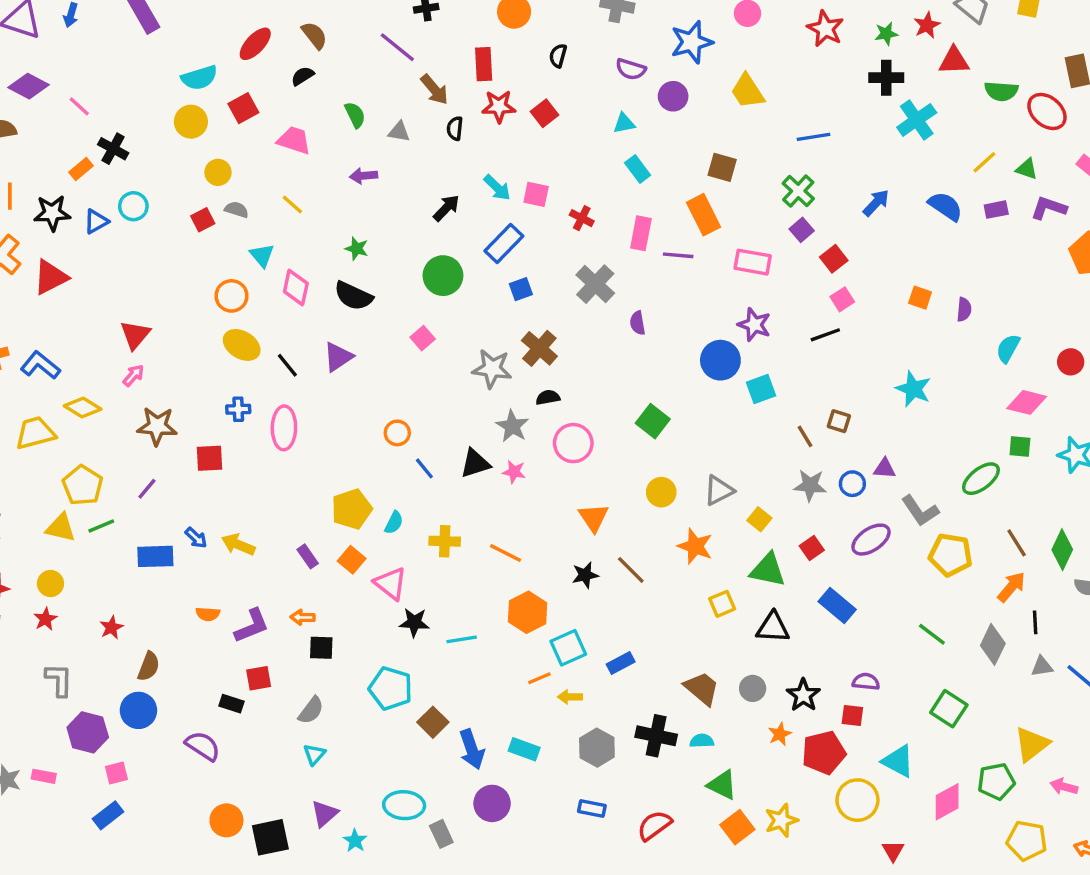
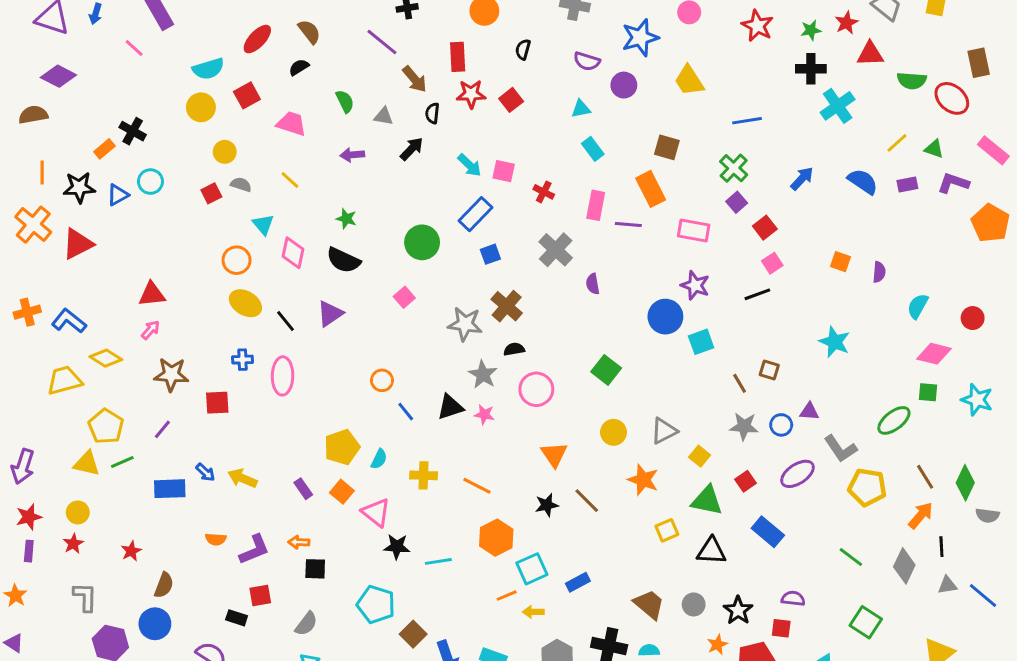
pink line: (79, 106) -> (134, 48), moved
black arrow: (446, 208) -> (412, 149), moved
red triangle: (135, 335) -> (152, 294), turned 44

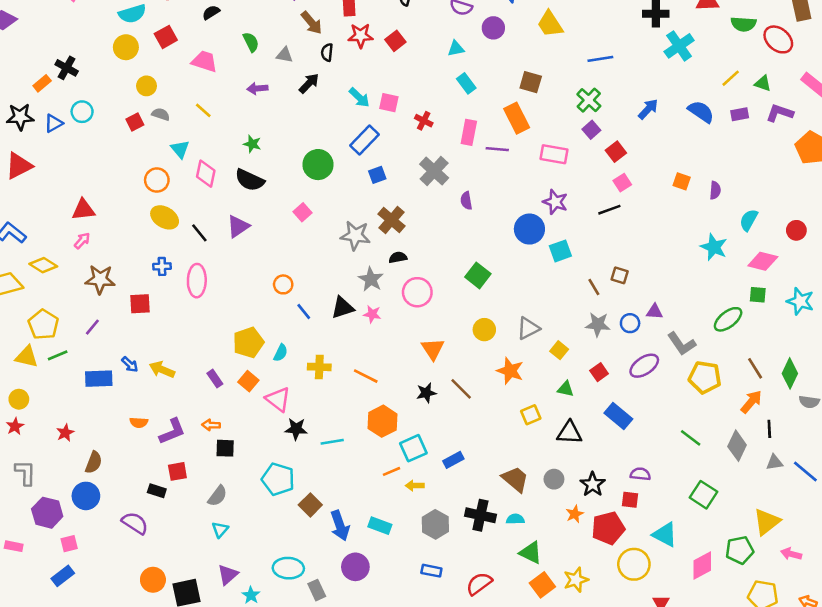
cyan star: (835, 342) -> (714, 247), moved
green triangle: (707, 501) -> (566, 389), size x0.6

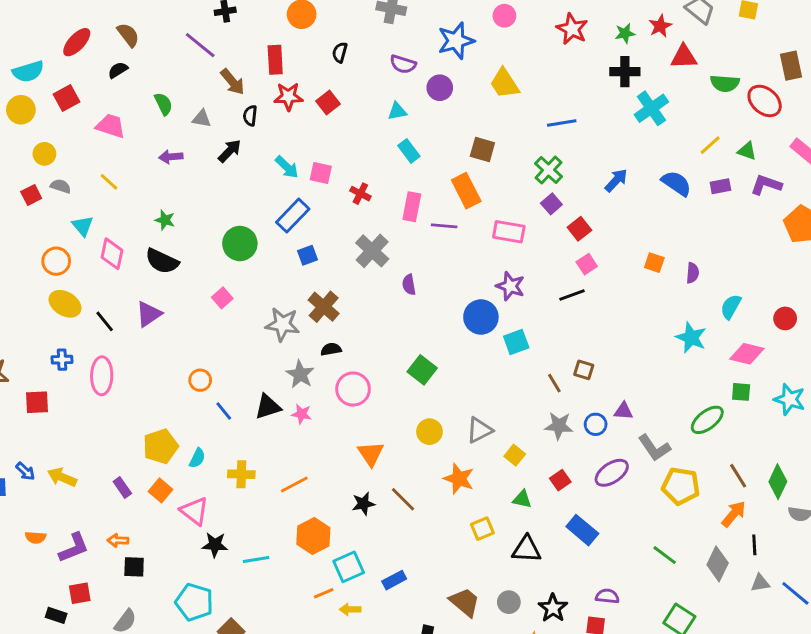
orange line: (366, 376) -> (294, 485), turned -55

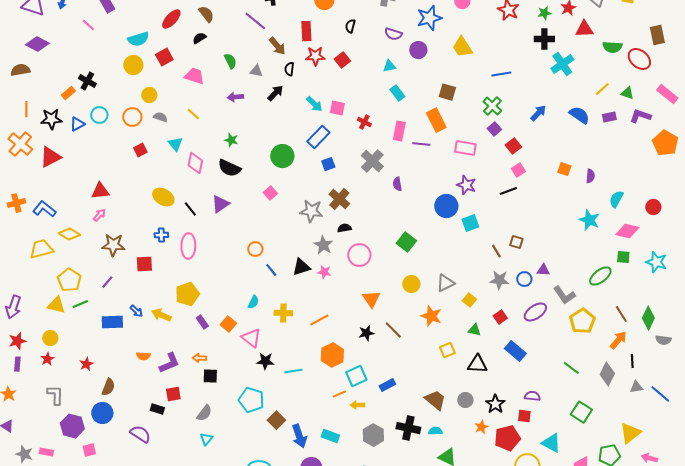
red square: (31, 195) -> (140, 150), moved
orange circle: (56, 261) -> (132, 117), moved
yellow pentagon: (161, 446) -> (187, 294), moved
yellow pentagon: (681, 486) -> (582, 321), turned 30

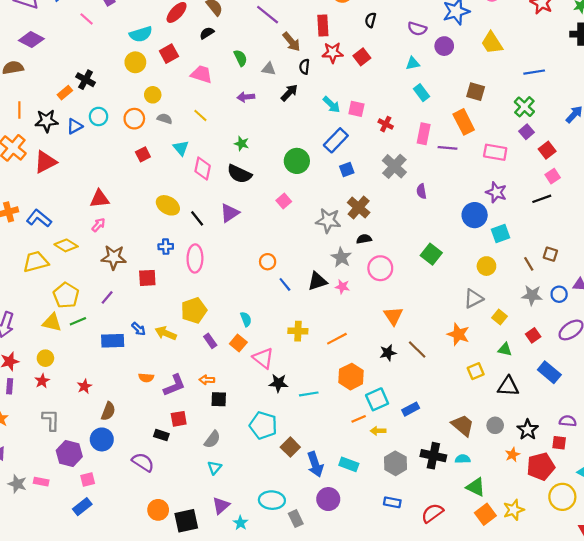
yellow circle: (411, 284) -> (486, 266), moved
cyan semicircle: (253, 302) -> (246, 319), moved, turned -48

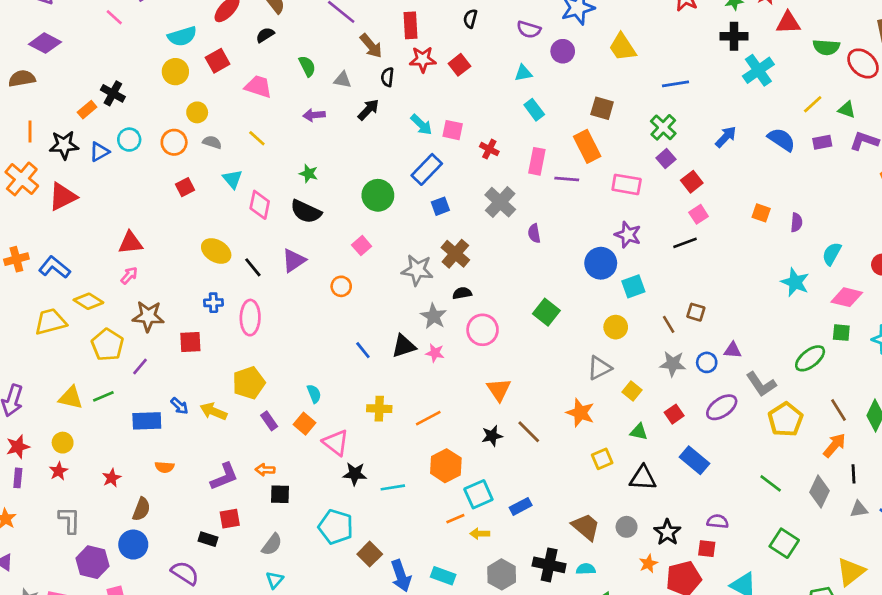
orange circle: (268, 262) -> (341, 286), moved
yellow pentagon: (66, 295) -> (107, 345), moved
orange semicircle: (146, 378) -> (165, 467), moved

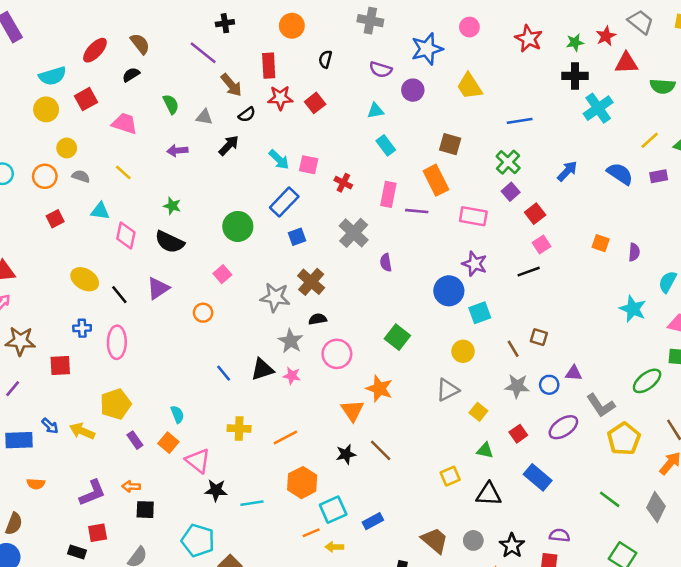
black semicircle: (387, 77) -> (247, 115), turned -132
cyan triangle: (232, 179) -> (100, 211), turned -42
orange star: (580, 413) -> (379, 389), moved

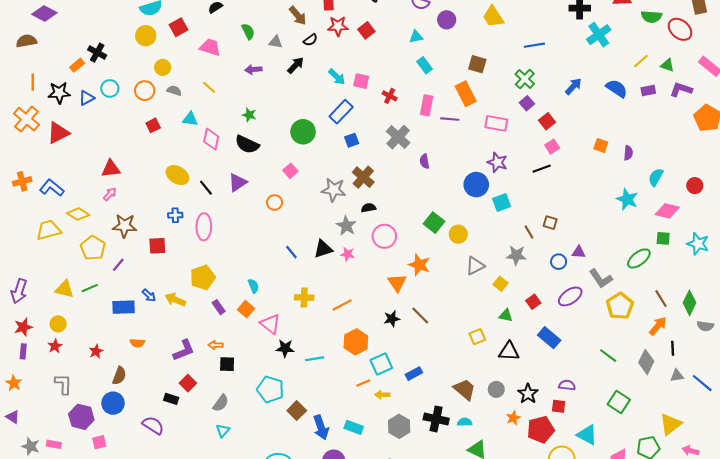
yellow circle: (463, 351) -> (458, 234), moved
gray star: (517, 386) -> (516, 255), moved
red square: (98, 533) -> (188, 383), turned -35

